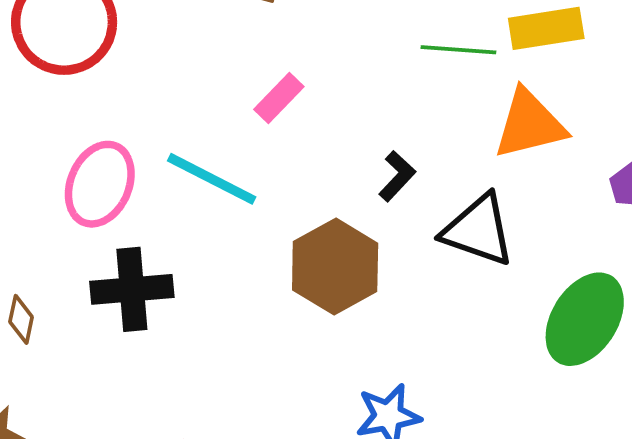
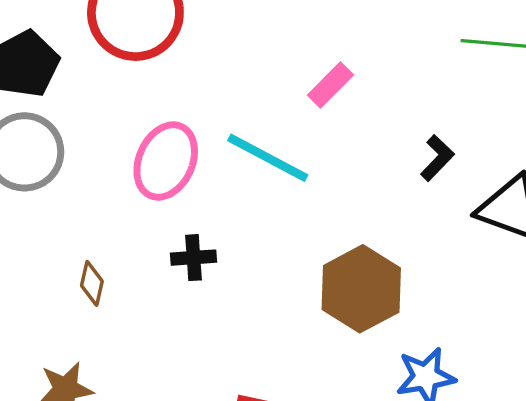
brown hexagon: (335, 267) -> (361, 289), moved
black cross: (132, 289) -> (193, 258), size x0.6

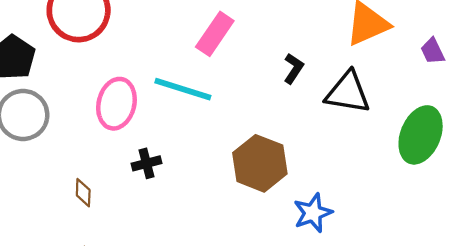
pink rectangle: (330, 85) -> (215, 34), size x1.4

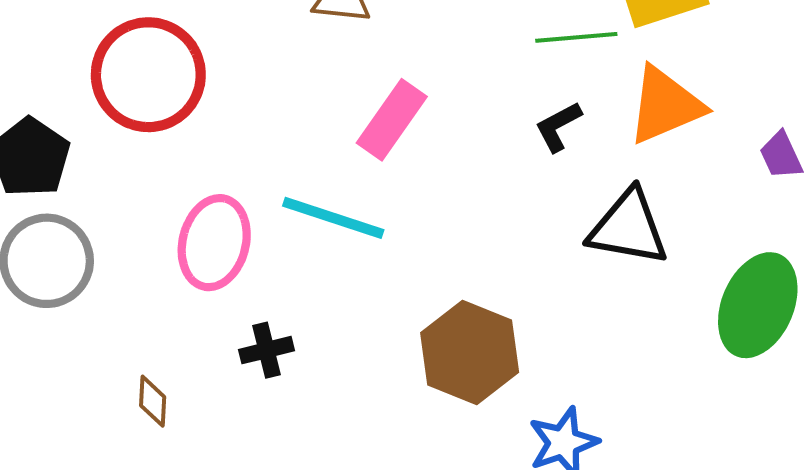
black L-shape: (294, 68) -> (558, 126), moved, turned -152

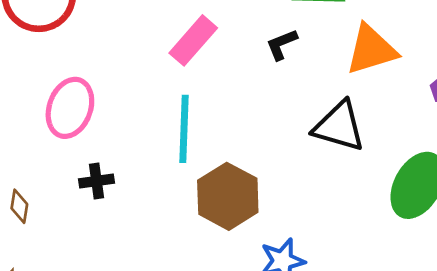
black L-shape: (558, 126) -> (282, 44), moved
cyan line: (333, 218) -> (184, 129), moved, turned 68

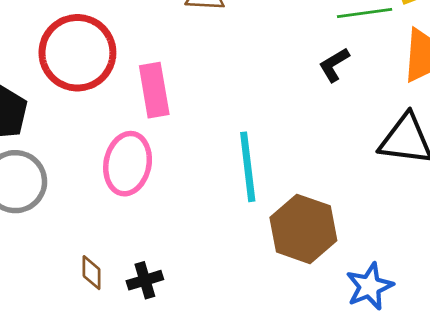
pink rectangle: (193, 40) -> (154, 90), moved, turned -42
black cross: (97, 181) -> (145, 280), moved

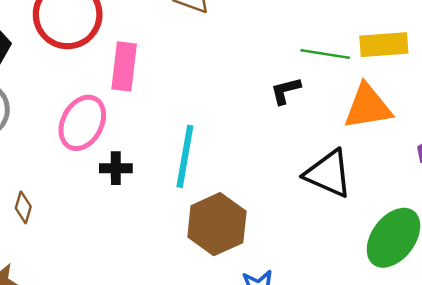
black cross: (145, 280) -> (116, 168), moved

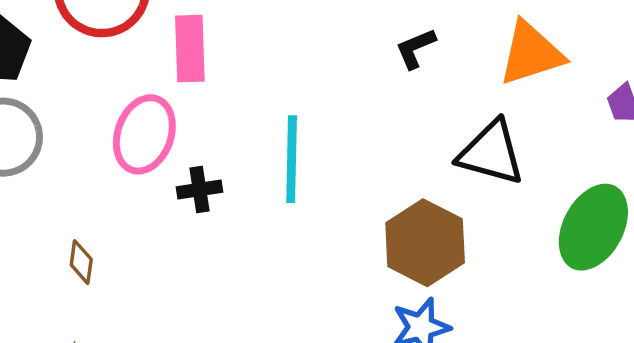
brown hexagon: (217, 224) -> (425, 243), moved

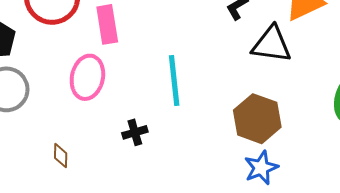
black triangle: (491, 153) -> (272, 44), moved
black cross: (199, 190) -> (135, 132), moved

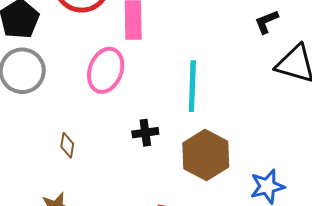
brown hexagon: (257, 119) -> (206, 155), moved

